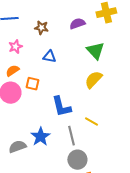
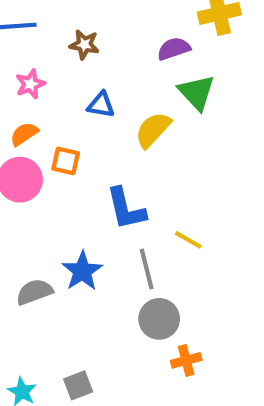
purple semicircle: (77, 24) -> (174, 49), moved
yellow semicircle: (93, 80) -> (153, 130), moved

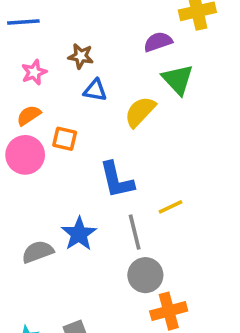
brown star: (84, 45) -> (81, 56), moved
yellow line: (188, 240) -> (171, 207), turned -55
orange cross: (186, 360) -> (169, 311), size x1.4

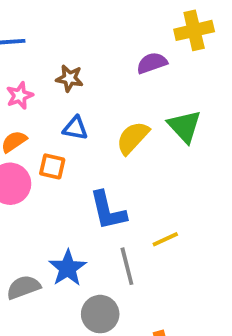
green triangle: (178, 79) -> (184, 126), moved
blue triangle: (95, 90) -> (75, 128), moved
gray circle: (145, 275) -> (100, 314), moved

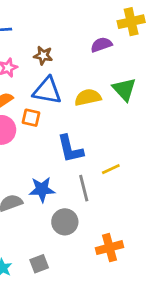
blue triangle: (75, 128) -> (47, 91), size x1.6
yellow semicircle: (133, 138) -> (88, 97), turned 35
blue star: (68, 268) -> (42, 189), turned 30

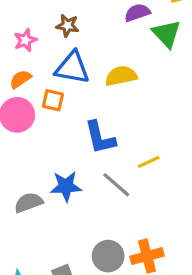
green triangle: (124, 89) -> (167, 34), moved
gray line: (84, 188) -> (116, 185), turned -35
gray circle: (65, 222) -> (108, 256), moved

